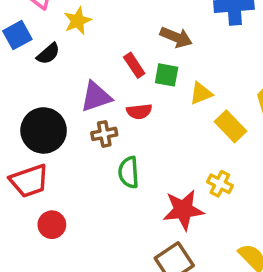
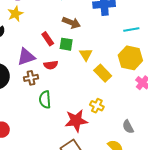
yellow triangle: (201, 93) -> (86, 55), turned -40

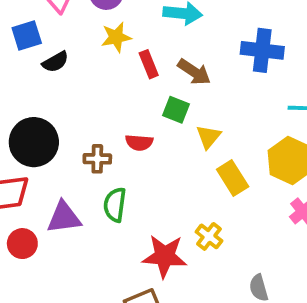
yellow star: (15, 14) -> (116, 37), moved
red rectangle: (48, 39) -> (149, 64), moved
purple triangle: (26, 57) -> (64, 217), moved

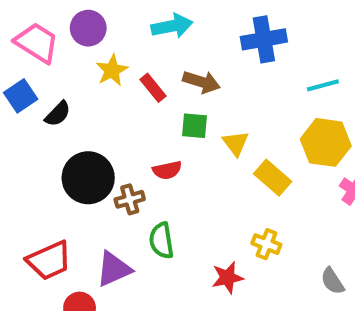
black circle: (34, 142) -> (88, 178), moved
red star: (165, 256) -> (228, 278), size x0.7

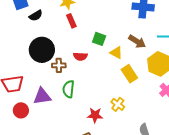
brown arrow: (201, 82) -> (137, 41), moved
red rectangle: (153, 88) -> (71, 21), moved
yellow triangle: (236, 143) -> (116, 53), turned -40

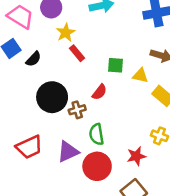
red semicircle: (80, 56) -> (99, 92), turned -40
red circle: (21, 110) -> (97, 166), moved, size x1.5

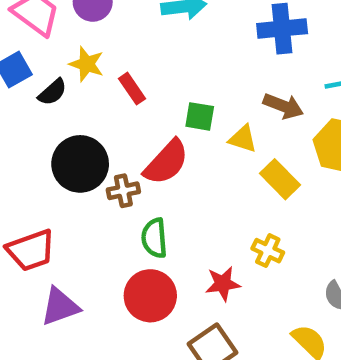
yellow star: (66, 33) -> (87, 64), moved, turned -30
red semicircle: (99, 92) -> (166, 162), size x1.6
purple triangle: (68, 152) -> (60, 307), moved

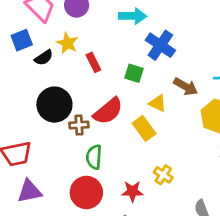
blue cross: (282, 29) -> (160, 45), moved, turned 32
green square: (200, 116) -> (134, 73), moved
yellow rectangle: (280, 179) -> (144, 128), moved

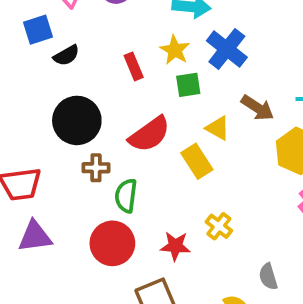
yellow star: (67, 43) -> (175, 50), moved
green square: (134, 73) -> (188, 85), turned -30
brown cross: (79, 125) -> (96, 168), moved

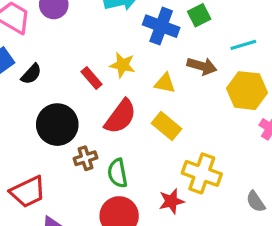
yellow star: (175, 50) -> (122, 65), moved
red rectangle: (134, 66) -> (91, 78), moved
green square: (188, 85) -> (199, 15), moved
yellow triangle: (218, 128) -> (165, 83), moved
yellow cross: (219, 226) -> (202, 173), size x1.6

